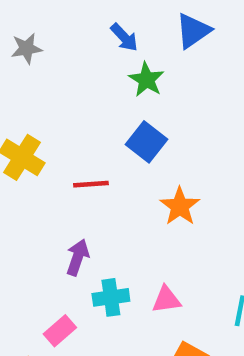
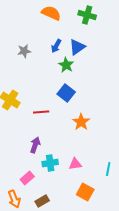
blue triangle: (193, 31) -> (77, 47), moved
blue arrow: (124, 37) -> (56, 46), turned 72
gray star: (26, 48) -> (24, 51), moved

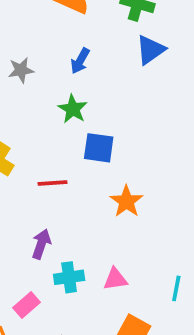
blue triangle: (77, 47) -> (150, 50), moved
green star: (66, 65) -> (73, 109), moved
blue square: (66, 93) -> (99, 148), turned -30

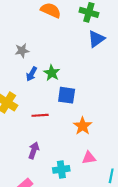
blue arrow: (80, 61) -> (32, 74), moved
cyan cross: (69, 277) -> (61, 169), moved
pink triangle: (115, 279) -> (89, 158), moved

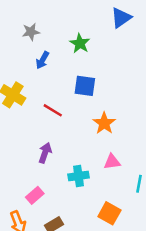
green star: (52, 73) -> (80, 43), moved
red line: (40, 115) -> (53, 110), turned 35

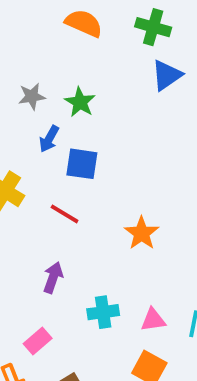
green star: (80, 43) -> (80, 102), moved
blue square: (85, 86) -> (82, 164), moved
pink triangle: (112, 162) -> (153, 320), moved

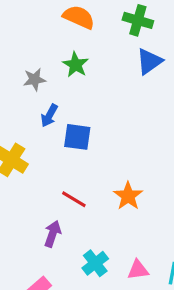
green star: (80, 102) -> (76, 65), moved
red line: (65, 214) -> (74, 199), moved
cyan cross: (103, 312) -> (95, 263), turned -30

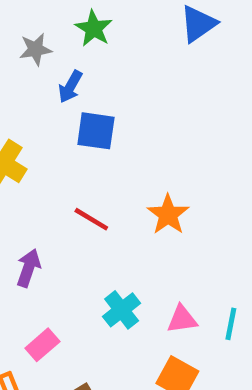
blue arrow: (49, 116) -> (70, 87), moved
purple arrow: (53, 234) -> (29, 268), moved

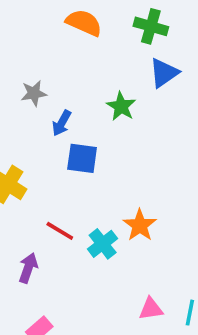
green star: (94, 28) -> (121, 106), moved
red line: (91, 219) -> (60, 231), moved
cyan cross: (122, 310) -> (103, 244), moved

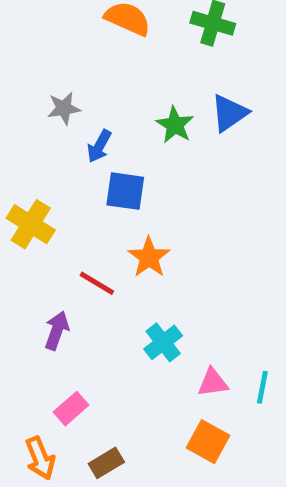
blue triangle: (164, 73) -> (229, 113), moved
orange star: (140, 225) -> (149, 257), moved
cyan cross: (103, 244) -> (163, 342), moved

